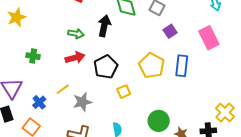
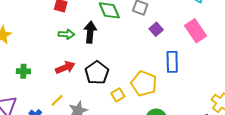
green arrow: (76, 34) -> (66, 34), moved
yellow pentagon: (152, 66) -> (144, 84), moved

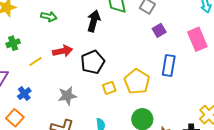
green arrow: (66, 34) -> (49, 17), moved
green cross: (23, 71) -> (13, 43), moved, turned -32
yellow line: (57, 100) -> (35, 61), moved

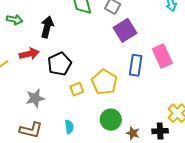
black arrow: (94, 21) -> (47, 27), moved
purple square: (159, 30) -> (125, 30), size x1.6
pink rectangle: (197, 39) -> (162, 56), moved

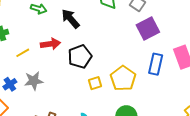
black arrow: (47, 27) -> (70, 19), turned -60
gray star: (35, 98) -> (34, 81), moved

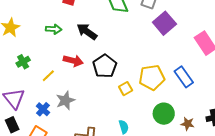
red arrow: (50, 44) -> (73, 61), turned 36
blue rectangle: (156, 64) -> (184, 77), moved, turned -35
yellow pentagon: (123, 78) -> (152, 77), turned -30

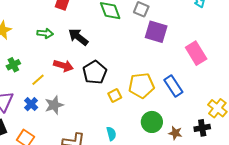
purple square: (164, 23) -> (156, 32), turned -35
blue cross: (43, 109) -> (31, 104), moved

